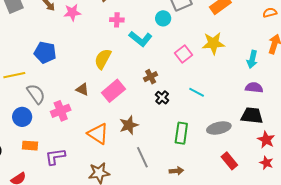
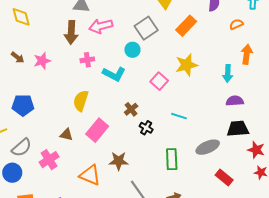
gray semicircle: (36, 94) -> (22, 148), turned 95
brown star: (129, 125) -> (119, 161), turned 30

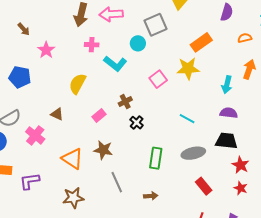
orange rectangle: (186, 26) -> (201, 42), moved
pink star: (42, 61) -> (46, 50), moved, turned -30
cyan line: (179, 116) -> (187, 119), moved
pink rectangle: (97, 130) -> (99, 115), moved, size x0.6
pink cross: (49, 160) -> (35, 135), turned -30

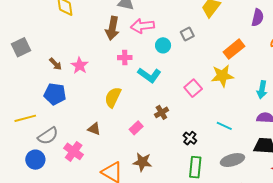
gray square: (155, 25) -> (187, 34), size x0.6
brown arrow: (24, 29) -> (56, 64), moved
cyan circle: (138, 43) -> (163, 45), moved
black cross: (137, 123) -> (190, 138), moved

